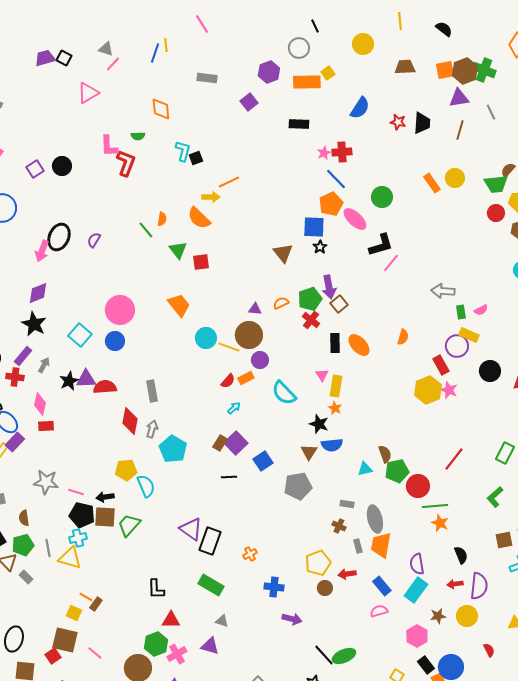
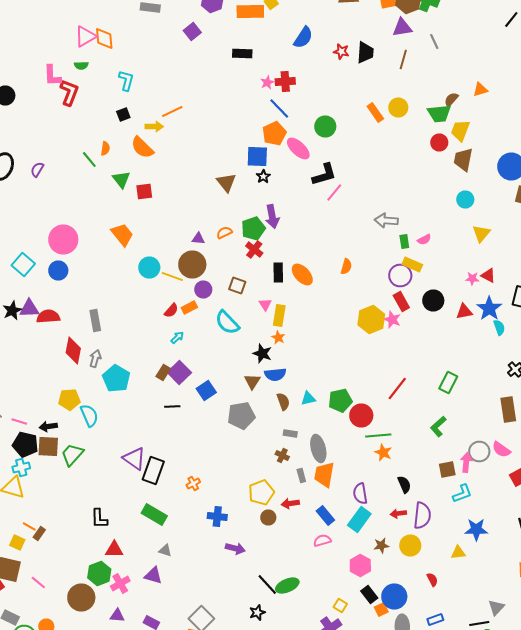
pink triangle: (88, 93) -> (85, 36), moved
black square: (196, 158) -> (123, 114), moved
brown square: (339, 304) -> (237, 286), moved, turned -30
red rectangle: (441, 365) -> (401, 302), moved
brown semicircle: (385, 454) -> (283, 402), moved

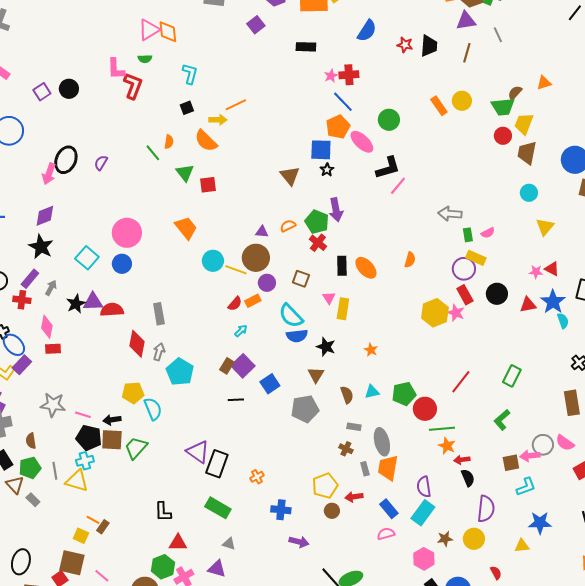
green pentagon: (253, 228) -> (317, 222), turned -30
orange star: (278, 338) -> (371, 350), moved
blue semicircle: (275, 374) -> (297, 336), moved
pink arrow: (466, 462) -> (530, 456), turned -102
red arrow: (398, 514) -> (462, 460), moved

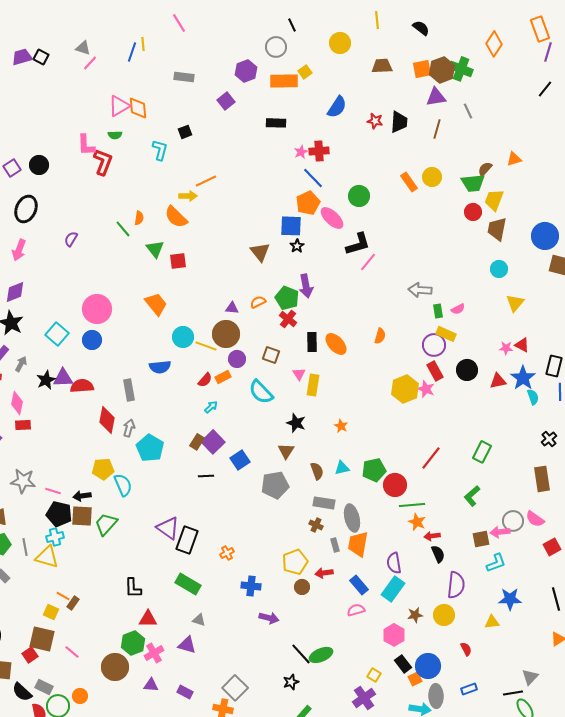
black square: (187, 108) -> (185, 132), moved
black ellipse: (66, 160) -> (26, 209), moved
blue semicircle: (297, 336) -> (160, 367), moved
gray rectangle: (354, 427) -> (324, 503), size x1.5

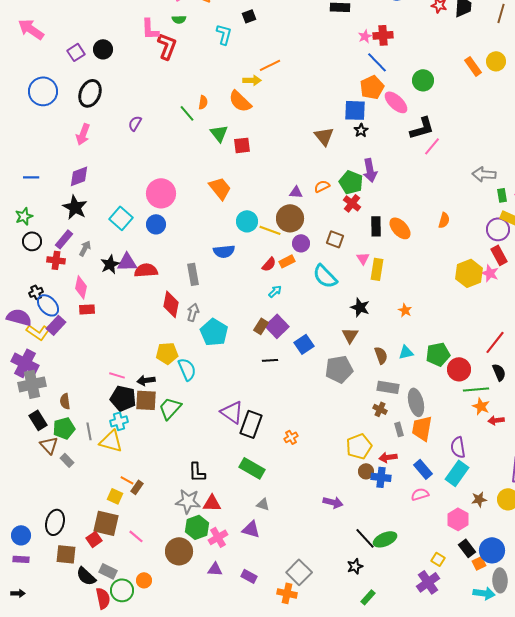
gray star: (23, 481) -> (188, 501), moved
black semicircle: (438, 554) -> (499, 372), moved
blue cross: (251, 586) -> (381, 477), moved

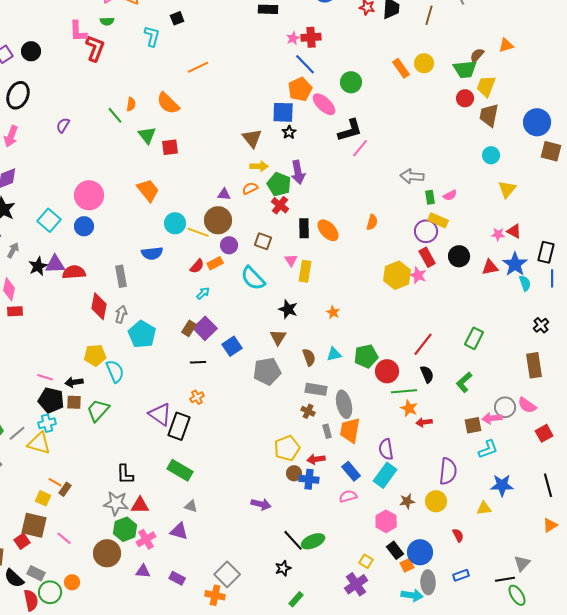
yellow arrow: (252, 80) -> (259, 166), moved
brown square: (146, 400) -> (74, 402), size x0.7
gray line: (89, 431) -> (17, 433), turned 60
orange cross: (291, 437) -> (197, 397), moved

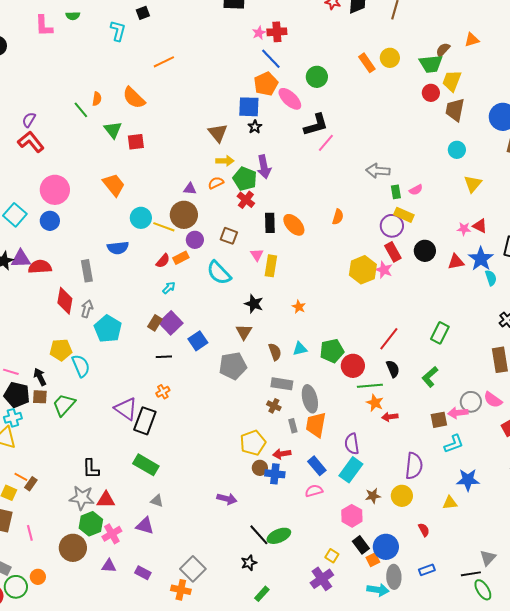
red L-shape: (95, 48) -> (31, 142), moved, turned -60
black arrow: (74, 382) -> (40, 377), turned 72
pink line: (64, 538) -> (30, 533), turned 35

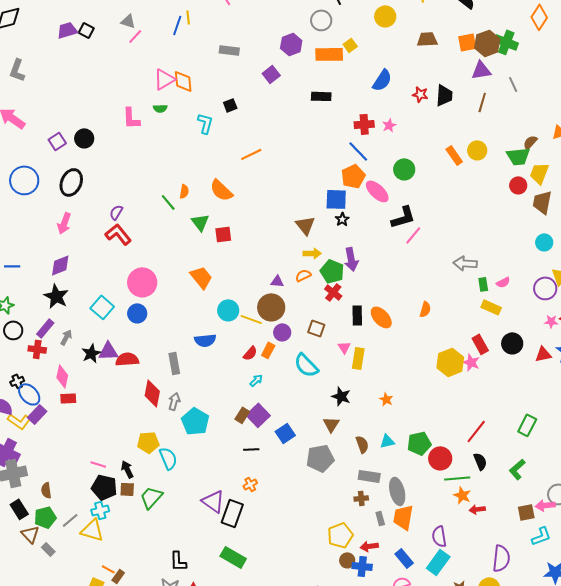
pink star: (259, 33) -> (389, 125), moved
purple circle: (392, 226) -> (545, 288), moved
orange rectangle: (181, 258) -> (268, 350), turned -35
brown cross: (274, 406) -> (361, 498), turned -32

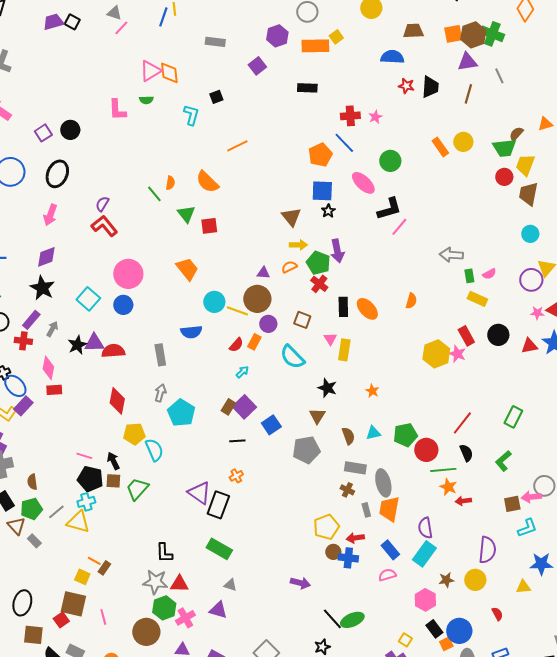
blue semicircle: (382, 80) -> (392, 57), moved, turned -120
orange pentagon: (353, 176) -> (320, 155), moved
red diamond: (152, 393) -> (117, 401), moved
brown cross: (361, 498) -> (347, 490), turned 32

